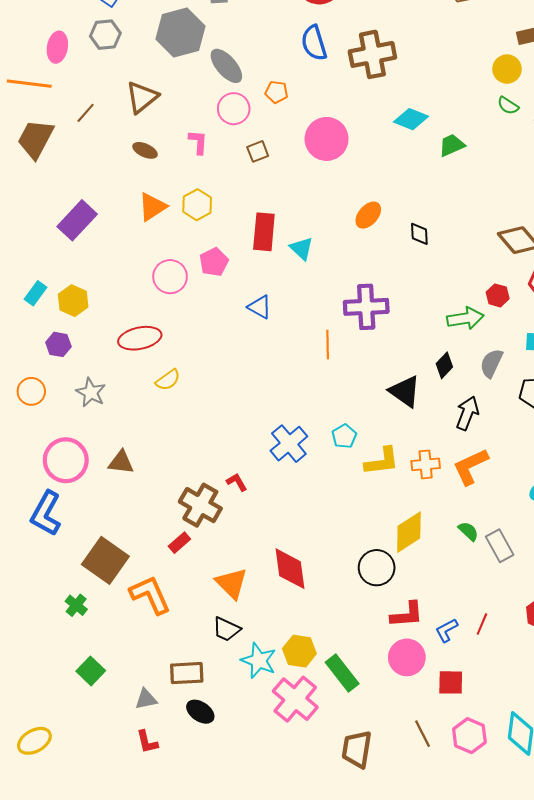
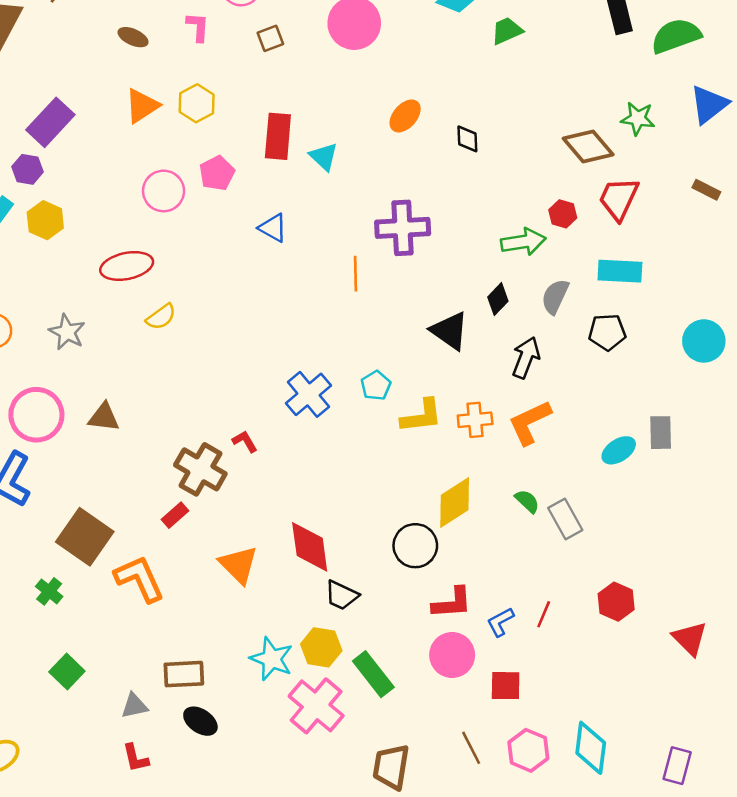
purple hexagon: (58, 344) -> (28, 169), moved
black trapezoid: (226, 629) -> (342, 595), moved

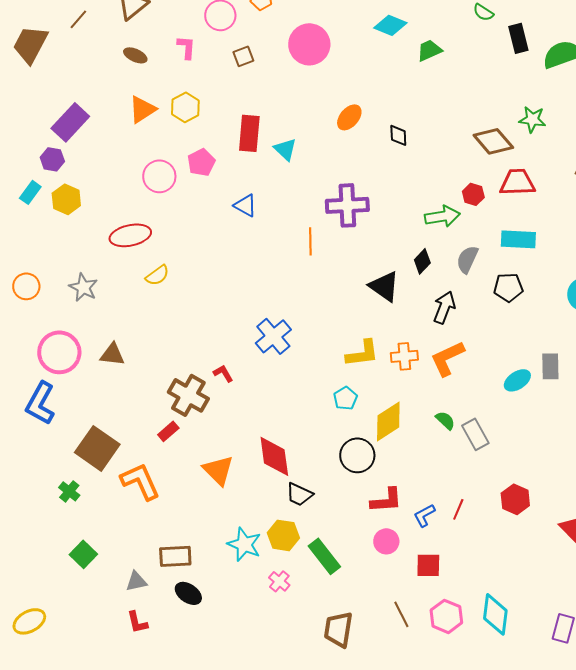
red trapezoid: (619, 199) -> (517, 182), turned 63
cyan pentagon: (376, 385) -> (345, 398), moved
pink circle: (452, 655) -> (386, 541), size x0.7
pink cross: (316, 706) -> (279, 581), size x0.5

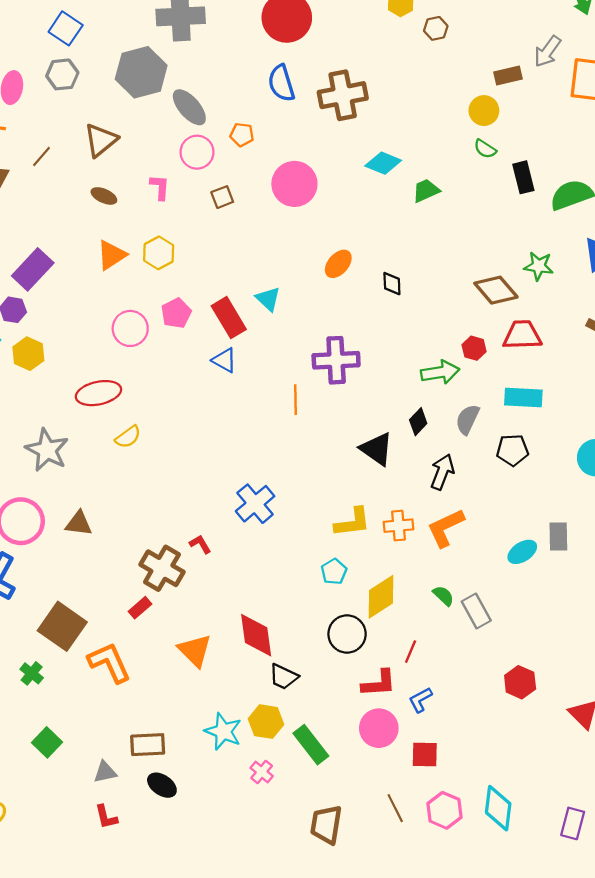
red rectangle: (249, 133) -> (229, 318), moved, turned -36
gray star: (83, 287) -> (47, 450), size x1.4
red line: (458, 509) -> (411, 652), moved
pink circle: (386, 541) -> (379, 728), size x1.4

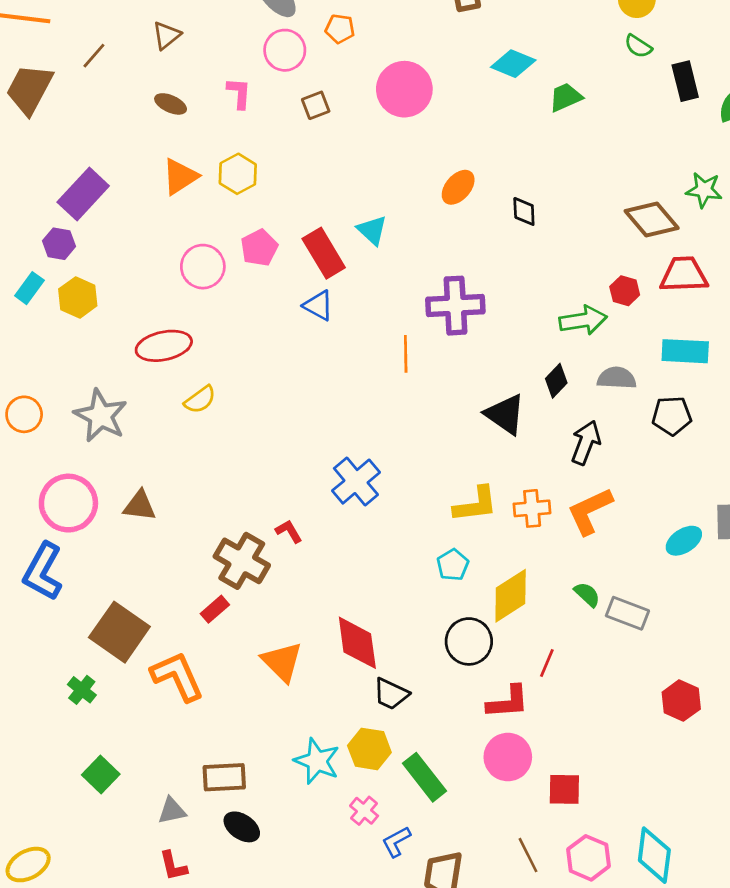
brown triangle: (101, 140) -> (167, 35), size x0.7
gray semicircle: (467, 419) -> (617, 378), turned 68
gray rectangle: (476, 611) -> (627, 613), turned -40
blue L-shape: (420, 700) -> (396, 842), moved

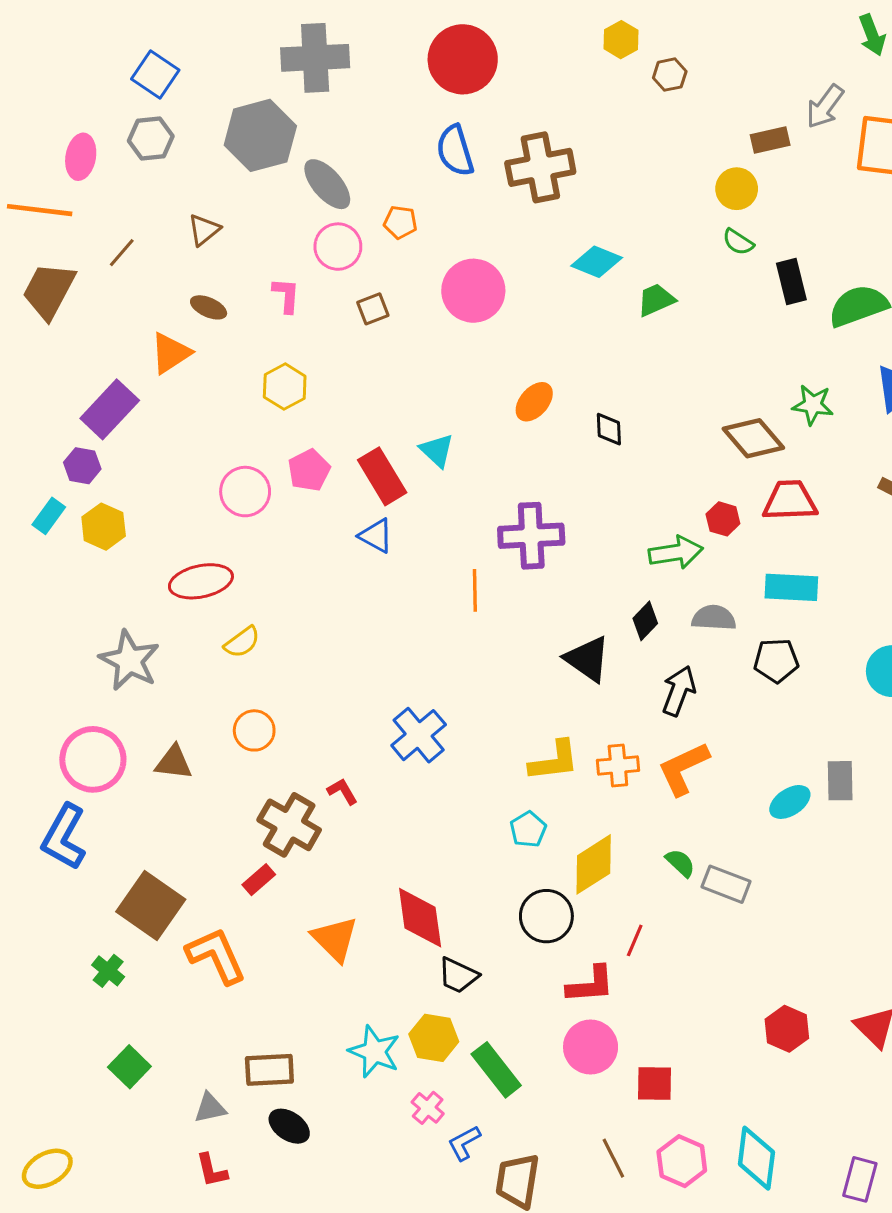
orange triangle: (180, 177) -> (171, 353), moved
orange circle: (24, 414) -> (254, 730), moved
red hexagon: (681, 701) -> (787, 1029), moved

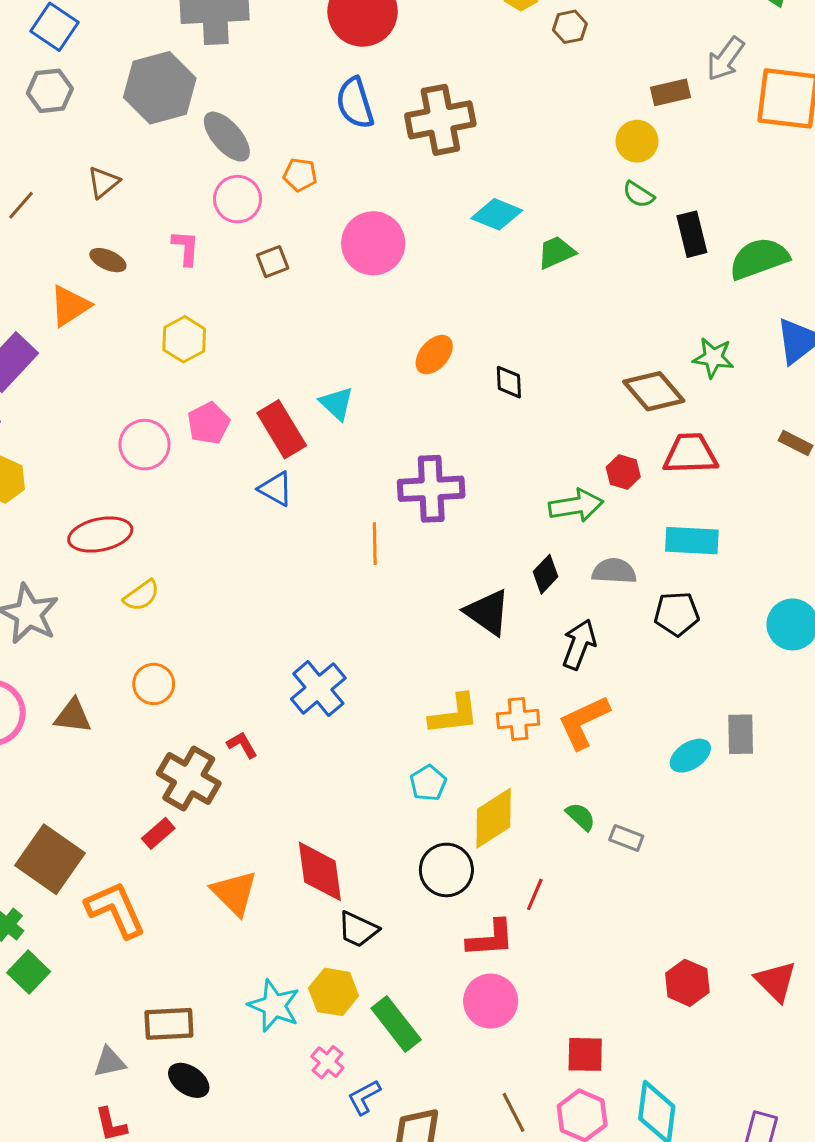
gray rectangle: (726, 884) -> (626, 838), size x0.7
green square: (129, 1067) -> (29, 972), moved
red square: (654, 1084) -> (585, 1054), moved

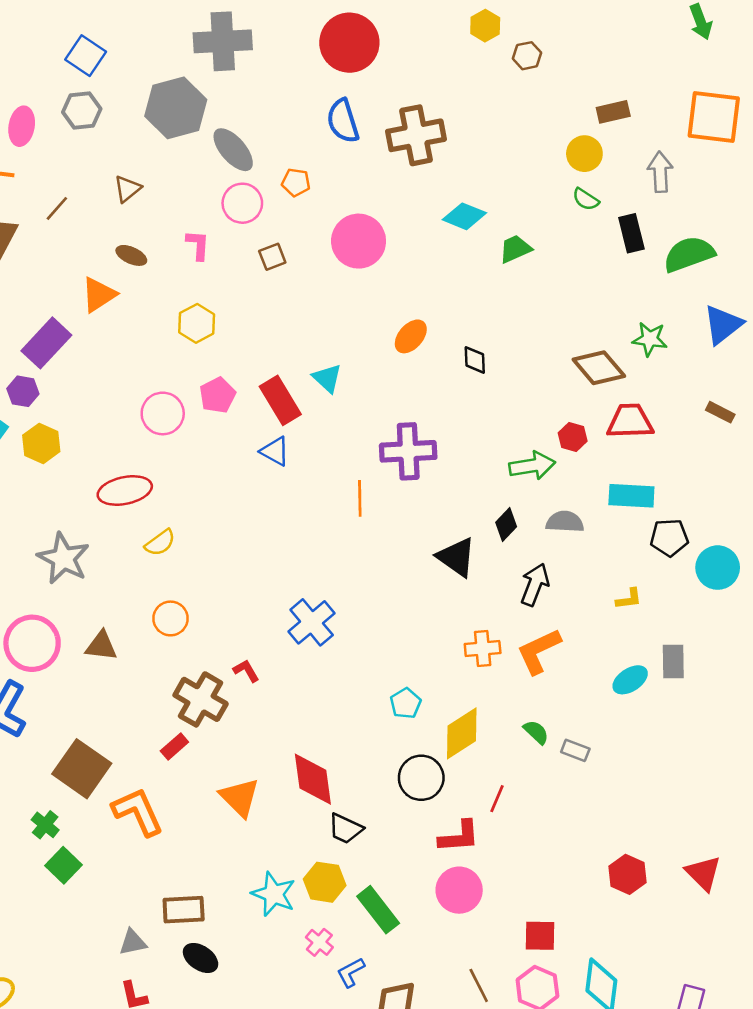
gray arrow: (725, 59) -> (660, 172), moved, turned 141
black pentagon: (677, 614) -> (669, 538), moved
yellow L-shape: (454, 714) -> (629, 599), moved, size x0.6

